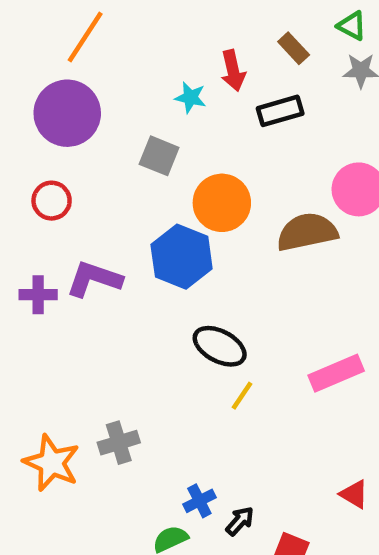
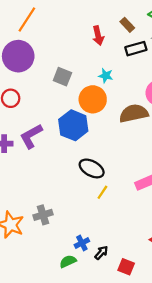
cyan star: (190, 98) -> (106, 76), moved
black rectangle: (280, 111) -> (136, 49), moved
purple L-shape: (94, 279) -> (31, 136), turned -48

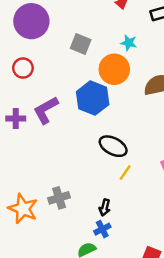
black arrow: (101, 253) -> (105, 207), moved, turned 152

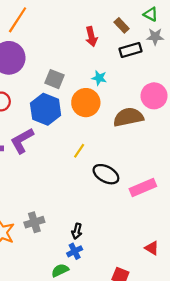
blue hexagon: (93, 98) -> (46, 109), moved
black ellipse: (113, 146) -> (106, 174), moved
yellow line: (125, 173) -> (79, 151), moved

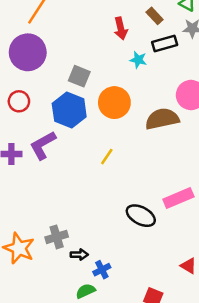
cyan star: (99, 78) -> (138, 60), moved
black ellipse: (106, 174) -> (141, 216), moved
black arrow: (77, 231) -> (79, 255), moved, turned -104

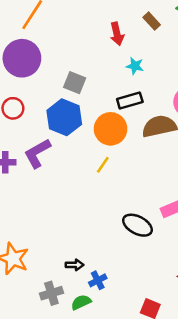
black rectangle: (165, 44) -> (130, 101), moved
orange circle: (114, 103) -> (111, 129), moved
gray cross: (57, 237) -> (51, 293), moved

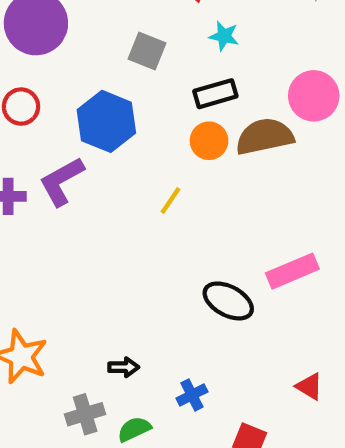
gray square: (75, 83) -> (147, 51), moved
orange circle: (111, 129) -> (209, 141), moved, size x0.7
blue cross: (98, 280) -> (192, 395), moved

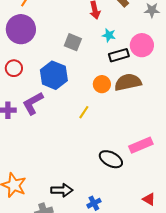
black rectangle: (215, 94) -> (119, 55), moved
pink circle: (314, 96) -> (142, 45), moved
black arrow: (124, 367) -> (62, 190), size x1.5

